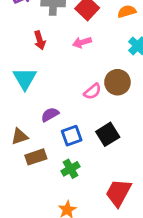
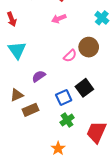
red arrow: (40, 40) -> (12, 19), moved
blue square: (72, 136) -> (64, 97), moved
green cross: (71, 169) -> (67, 120), moved

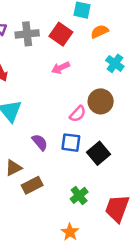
purple semicircle: (39, 76) -> (40, 142), turned 88
blue square: (64, 97) -> (71, 143), moved, turned 35

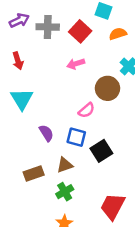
brown circle: (101, 101) -> (107, 88), moved
brown triangle: (13, 168) -> (65, 165), moved
green cross: (79, 195) -> (65, 192), moved

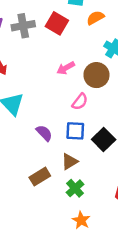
pink arrow: (76, 64) -> (66, 68), moved

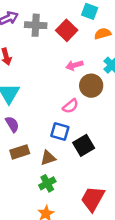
pink arrow: (66, 68) -> (74, 65), moved
purple semicircle: (44, 133) -> (12, 124), moved
brown rectangle: (40, 177) -> (20, 152), moved

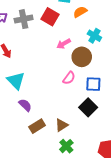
blue square: (60, 131) -> (93, 84), moved

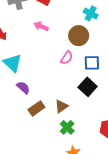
pink arrow: (64, 44) -> (41, 26), moved, turned 56

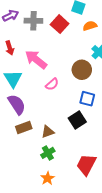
pink arrow: (41, 26) -> (36, 59), moved, size x1.6
pink semicircle: (67, 58) -> (52, 84), moved
purple semicircle: (23, 88) -> (17, 104), size x1.5

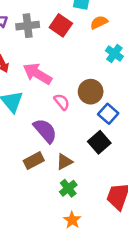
brown circle: (82, 70) -> (91, 92), moved
pink semicircle: (52, 84) -> (62, 102), turned -80
blue square: (87, 99) -> (108, 114), turned 35
purple semicircle: (17, 104) -> (45, 131), moved

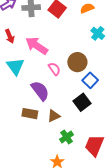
brown rectangle: (34, 161) -> (30, 114), turned 35
green cross: (68, 188) -> (67, 137), moved

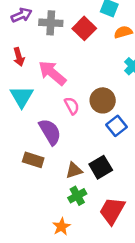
black square: (82, 102) -> (101, 167), moved
brown triangle: (54, 116) -> (74, 170), moved

